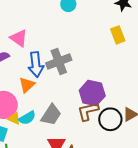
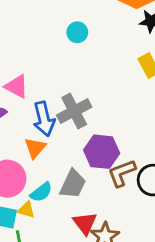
purple hexagon: (92, 93) -> (102, 152), moved
yellow triangle: (14, 118) -> (26, 210), moved

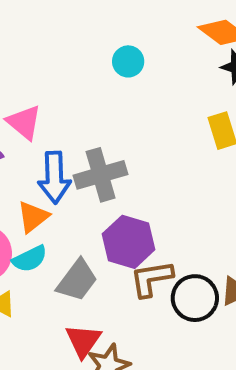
cyan semicircle: (41, 192) -> (30, 259), moved

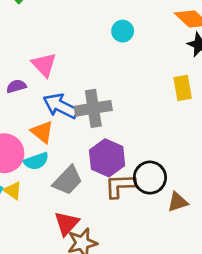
blue arrow: (54, 177) -> (61, 106), turned 112
orange triangle: (33, 217) -> (42, 132), turned -50
black circle: (195, 298) -> (150, 178), moved

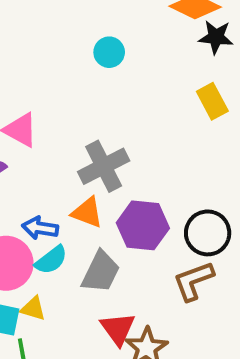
blue arrow: (61, 106) -> (40, 228), moved, size x0.7
orange triangle: (42, 132) -> (87, 213), moved
brown L-shape: (120, 186) -> (193, 281), moved

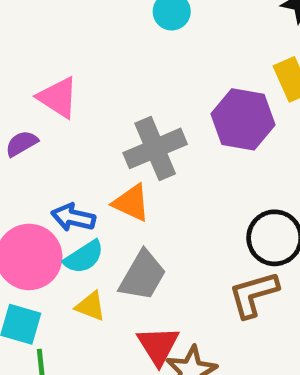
purple hexagon: (143, 225) -> (243, 119), moved
yellow triangle: (33, 309) -> (90, 306), moved

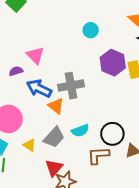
purple hexagon: (243, 119) -> (113, 63), moved
blue arrow: (73, 217) -> (39, 88), moved, size x1.4
cyan semicircle: (84, 257) -> (80, 131), moved

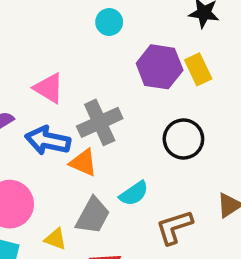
pink triangle: (35, 55) -> (49, 88), moved
black circle: (112, 134) -> (183, 139), moved

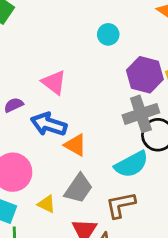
gray cross: (100, 122) -> (141, 114), moved
cyan semicircle: (134, 193) -> (131, 164), moved, size x1.4
brown L-shape: (174, 227) -> (121, 205), moved

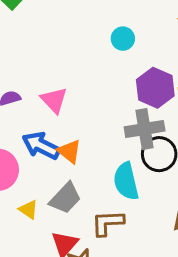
pink triangle: (54, 82) -> (54, 100), moved
blue arrow: (49, 124) -> (41, 146), moved
cyan semicircle: (131, 164) -> (126, 181), turned 96

